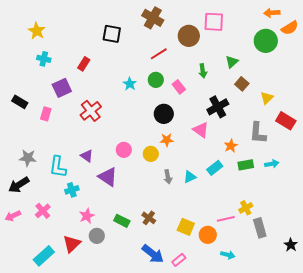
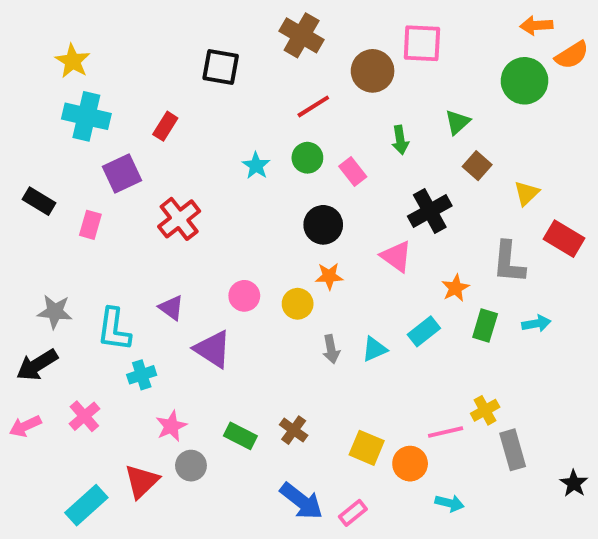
cyan cross: (44, 59) -> (86, 116), size x1.6
green rectangle: (246, 165) -> (485, 325), turned -63

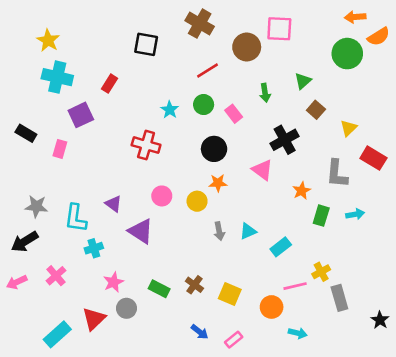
red cross: (179, 219) -> (146, 145), moved, turned -36
cyan rectangle: (424, 331) -> (281, 247), moved
yellow square: (367, 448) -> (230, 294), moved
blue arrow: (302, 501) -> (200, 332), size x0.6

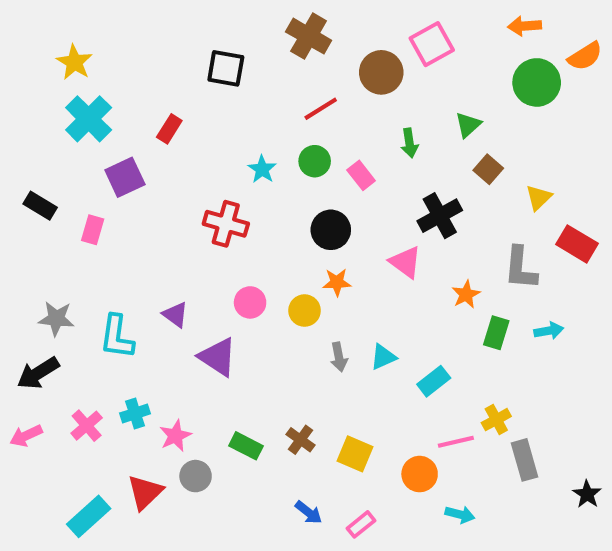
orange arrow: (355, 17) -> (525, 26), moved
pink square: (279, 29) -> (432, 44), turned -32
cyan cross: (57, 77) -> (89, 119), turned 32
cyan cross: (94, 248) -> (135, 413), moved

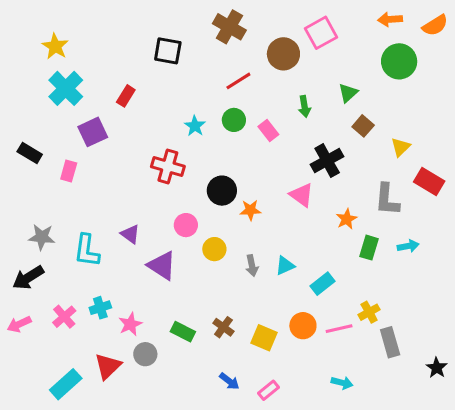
orange semicircle: (585, 56) -> (435, 25), moved
black circle: (331, 230) -> (222, 191), moved
yellow circle: (305, 311) -> (214, 249), moved
orange circle: (420, 474) -> (303, 326), moved

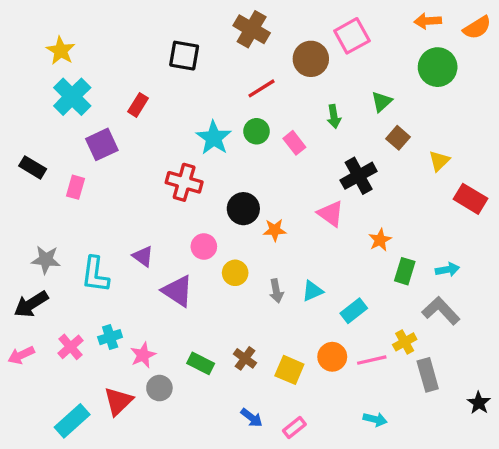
cyan star: (195, 126) -> (214, 138), size x1.5
gray L-shape: (387, 200) -> (441, 311), moved, turned 132

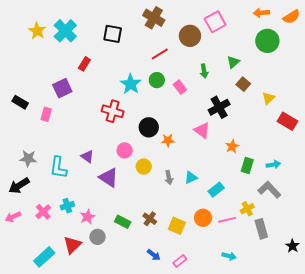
cyan cross: (72, 97) -> (65, 31), moved

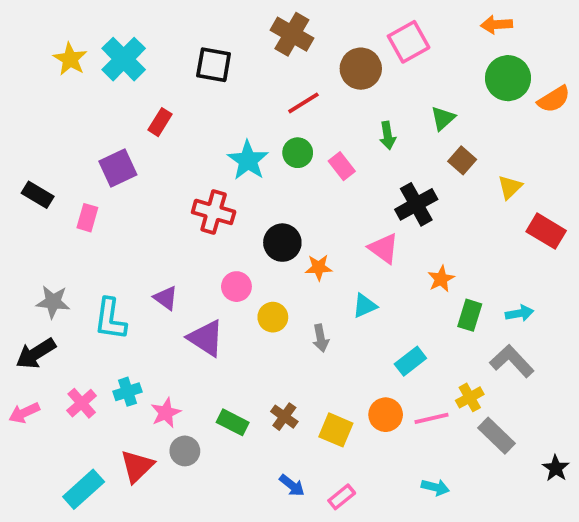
orange semicircle: (291, 17) -> (554, 99), moved
cyan triangle: (191, 178) -> (365, 306), moved
gray rectangle: (261, 229) -> (497, 436), turned -30

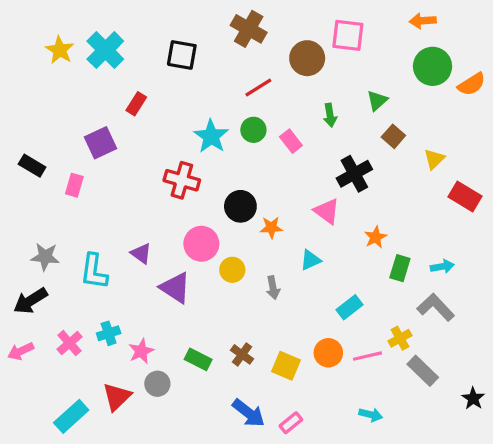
pink square: (409, 42) -> (348, 35), turned 36
pink circle: (236, 287) -> (201, 244), size x1.4
blue arrow: (292, 485) -> (249, 413), size x1.5

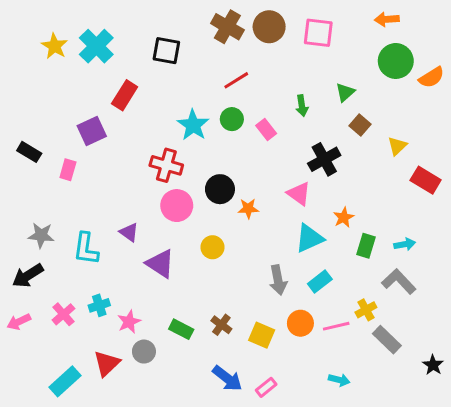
brown circle: (307, 58) -> (269, 27), moved
red rectangle: (136, 104) -> (125, 95), size x1.4
pink circle: (201, 244) -> (177, 206), moved
cyan triangle: (310, 260) -> (309, 238), moved, size x1.5
gray arrow: (273, 288) -> (278, 280), moved, size x1.4

